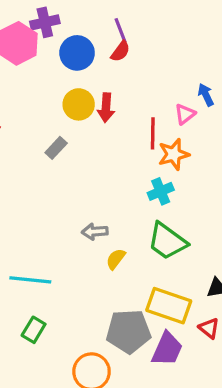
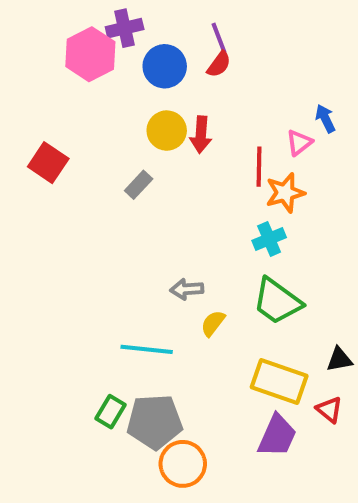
cyan line: (30, 280) -> (147, 349), moved
gray pentagon: (129, 331) -> (155, 422), moved

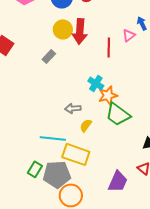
red arrow: (201, 135) -> (80, 31), size x1.4
orange star: (285, 193) -> (108, 95), moved
cyan cross: (269, 239) -> (96, 83), moved, turned -35
yellow rectangle: (279, 382) -> (76, 154), moved

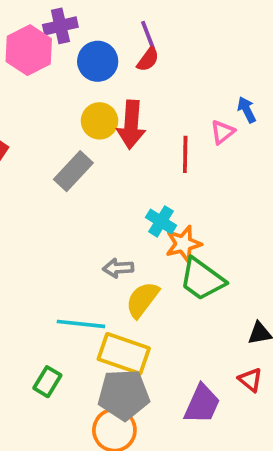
gray rectangle: (49, 56) -> (73, 171), size x1.5
yellow semicircle: (86, 125) -> (142, 300), size x1.5
gray pentagon: (57, 174) -> (124, 395), moved

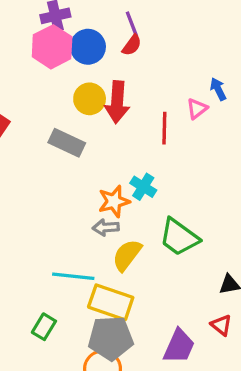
pink hexagon: (29, 50) -> (52, 47), moved
gray rectangle: (73, 171) -> (67, 143), turned 72
orange star: (183, 244) -> (114, 201), moved

